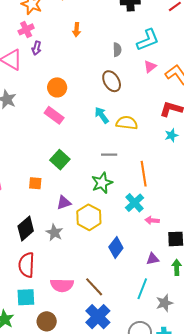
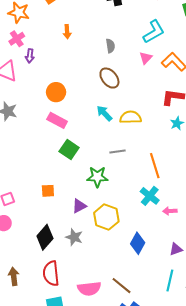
cyan L-shape: (148, 40) -> (154, 32), moved
green square: (60, 160) -> (69, 150), moved
green star: (102, 183) -> (97, 177), moved, turned 30

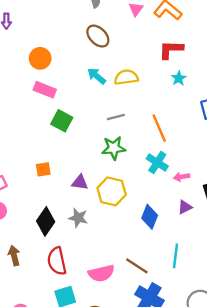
green star: (97, 177) -> (114, 148), moved
purple triangle: (79, 206) -> (80, 182), turned 42
purple triangle: (176, 249) -> (185, 207), moved
brown arrow: (14, 276) -> (14, 256), moved
cyan line: (170, 280) -> (176, 256), moved

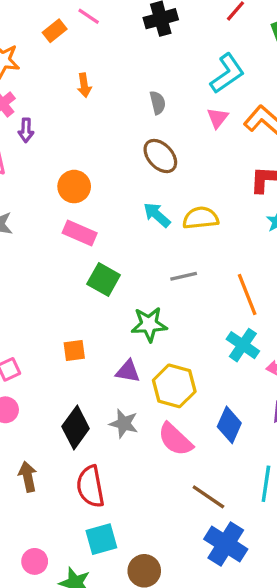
green star: (114, 148) -> (149, 324), moved
pink semicircle: (101, 273) -> (175, 439), moved, turned 55

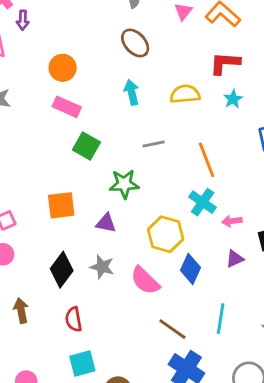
cyan arrow: (157, 215) -> (132, 92), turned 35
yellow semicircle: (201, 218) -> (185, 94), moved
orange square: (74, 351) -> (61, 205), size x1.5
yellow hexagon: (174, 386) -> (166, 234), moved
red semicircle: (90, 487) -> (74, 319), size x0.7

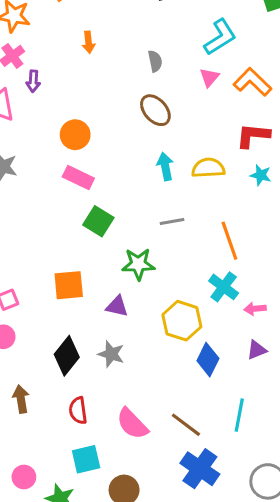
cyan arrow: (132, 92) -> (165, 167), moved
cyan star: (233, 99) -> (261, 175), turned -30
pink semicircle: (145, 281) -> (132, 424), moved

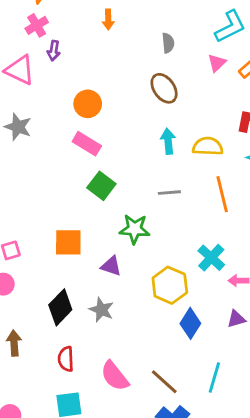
orange line: (229, 241) -> (222, 194), moved

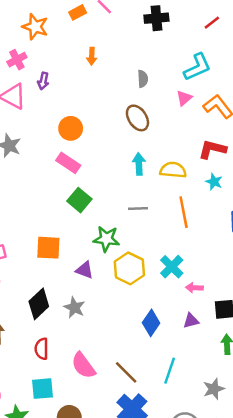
pink cross: (37, 25) -> (17, 60), moved
yellow hexagon: (170, 285) -> (129, 268), moved

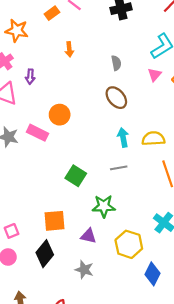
pink rectangle: (68, 163) -> (37, 133), moved
gray line: (138, 209) -> (119, 168), moved
yellow hexagon: (129, 268) -> (129, 244), moved
black diamond: (39, 304) -> (45, 254), moved

